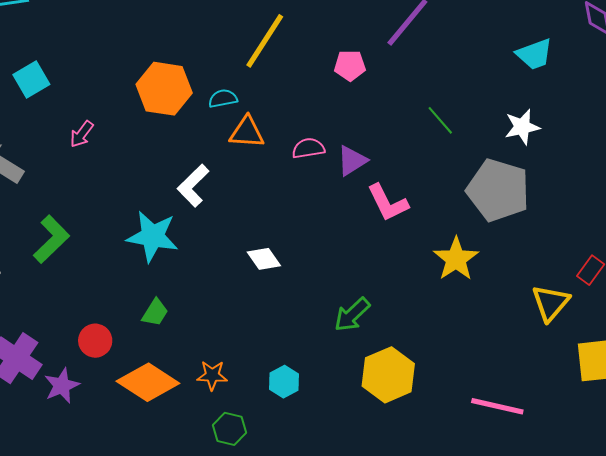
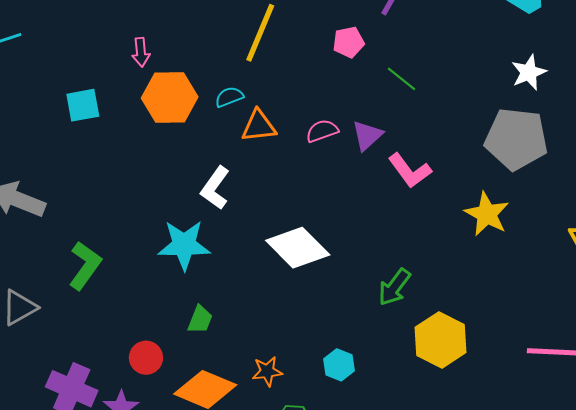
cyan square: (31, 79) -> (83, 105), moved, turned 30
green line: (440, 120) -> (401, 79), moved
pink arrow: (82, 134) -> (141, 52), moved, turned -32
white diamond: (264, 259) -> (298, 248), size x1.8

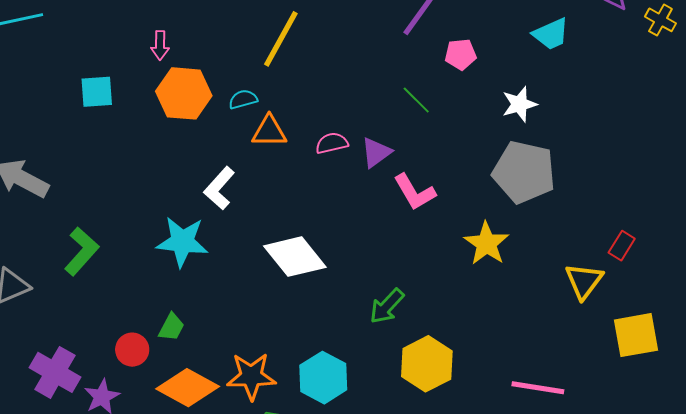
pink pentagon: (349, 42) -> (461, 54), moved
white star: (529, 72) -> (519, 104), moved
green trapezoid: (200, 319) -> (171, 327), moved
cyan hexagon: (339, 365) -> (323, 378), size x1.6
orange star: (267, 371) -> (251, 376), size x1.6

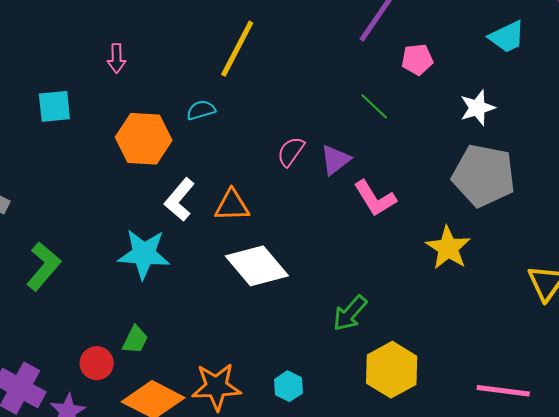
orange hexagon: (184, 93) -> (144, 139), moved
orange triangle: (269, 131) -> (232, 205), moved
pink semicircle: (332, 143) -> (291, 152), turned -40
cyan hexagon: (323, 378) -> (288, 386), size x0.6

